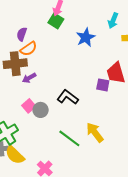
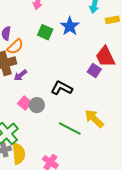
green square: (56, 21) -> (45, 32), moved
purple square: (103, 85) -> (94, 70), turned 32
yellow semicircle: (15, 155) -> (19, 154), turned -130

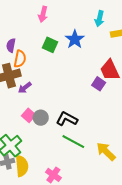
orange semicircle: (15, 47) -> (20, 59), turned -36
black L-shape: (62, 88) -> (67, 119), moved
yellow arrow: (94, 119) -> (106, 151), moved

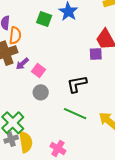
purple square: (99, 84) -> (96, 54), turned -32
pink square: (29, 115) -> (38, 70), moved
black L-shape: (67, 119) -> (77, 84), moved, turned -35

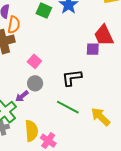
purple arrow: (22, 64) -> (22, 96), moved
yellow semicircle: (26, 142) -> (31, 131), moved

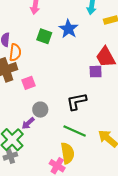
pink square: (34, 61) -> (28, 83), moved, turned 32
yellow semicircle: (31, 131) -> (68, 153), moved

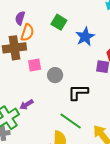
blue star: (68, 29) -> (85, 37), moved
gray circle: (40, 110) -> (55, 75), moved

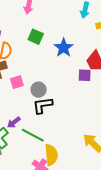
black L-shape: (78, 92) -> (43, 105), moved
green line: (71, 121) -> (33, 135), moved

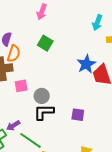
blue star: (64, 48) -> (86, 64), moved
purple square: (85, 75) -> (78, 115), moved

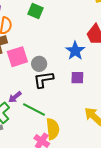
blue star: (86, 64) -> (75, 51), moved
pink square: (21, 86) -> (17, 57), size x1.5

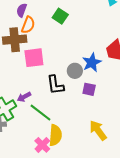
gray circle: (39, 64) -> (75, 71), moved
black L-shape: (43, 80) -> (55, 85), turned -100

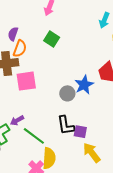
black L-shape: (55, 85) -> (66, 125), moved
purple square: (89, 89) -> (80, 132), moved

